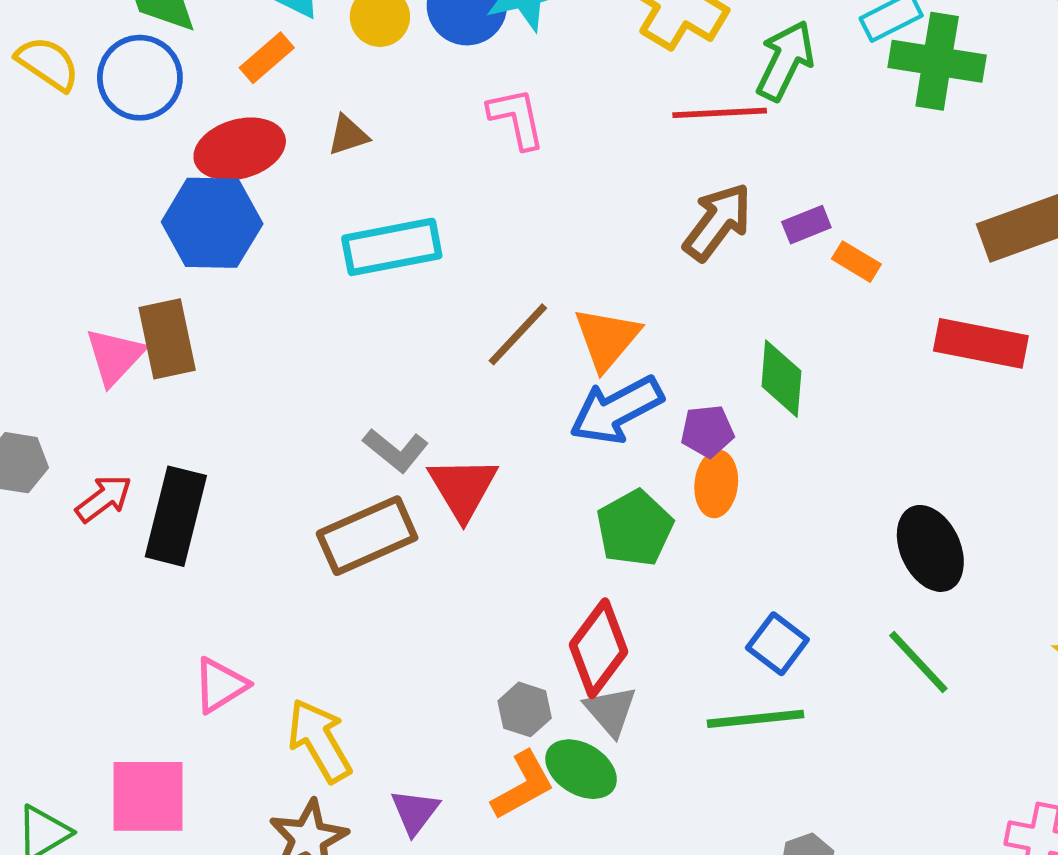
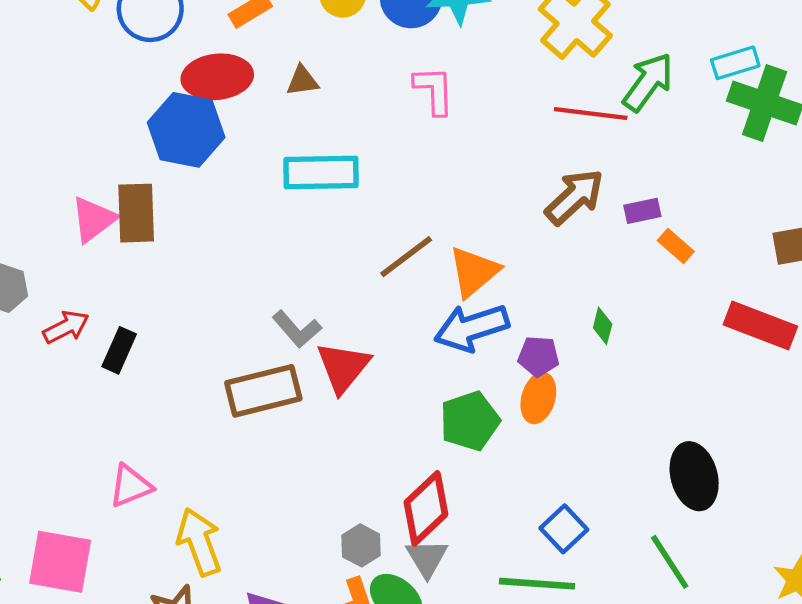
green diamond: (781, 379) -> (603, 326), size x0.6
black rectangle: (176, 516) -> (119, 350), size x0.6

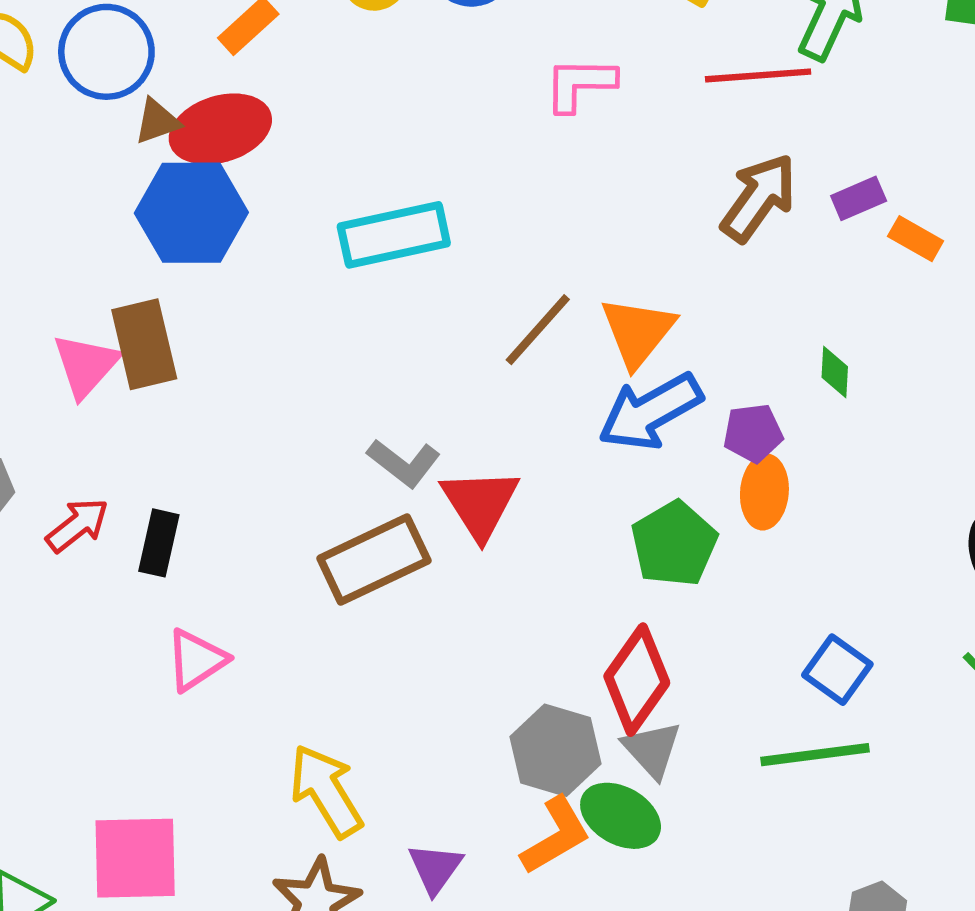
brown triangle: (302, 81) -> (157, 121), moved
pink L-shape: (434, 90) -> (580, 84), moved, turned -76
pink triangle: (130, 486) -> (196, 660), moved
gray hexagon: (361, 545) -> (556, 750), size x1.5

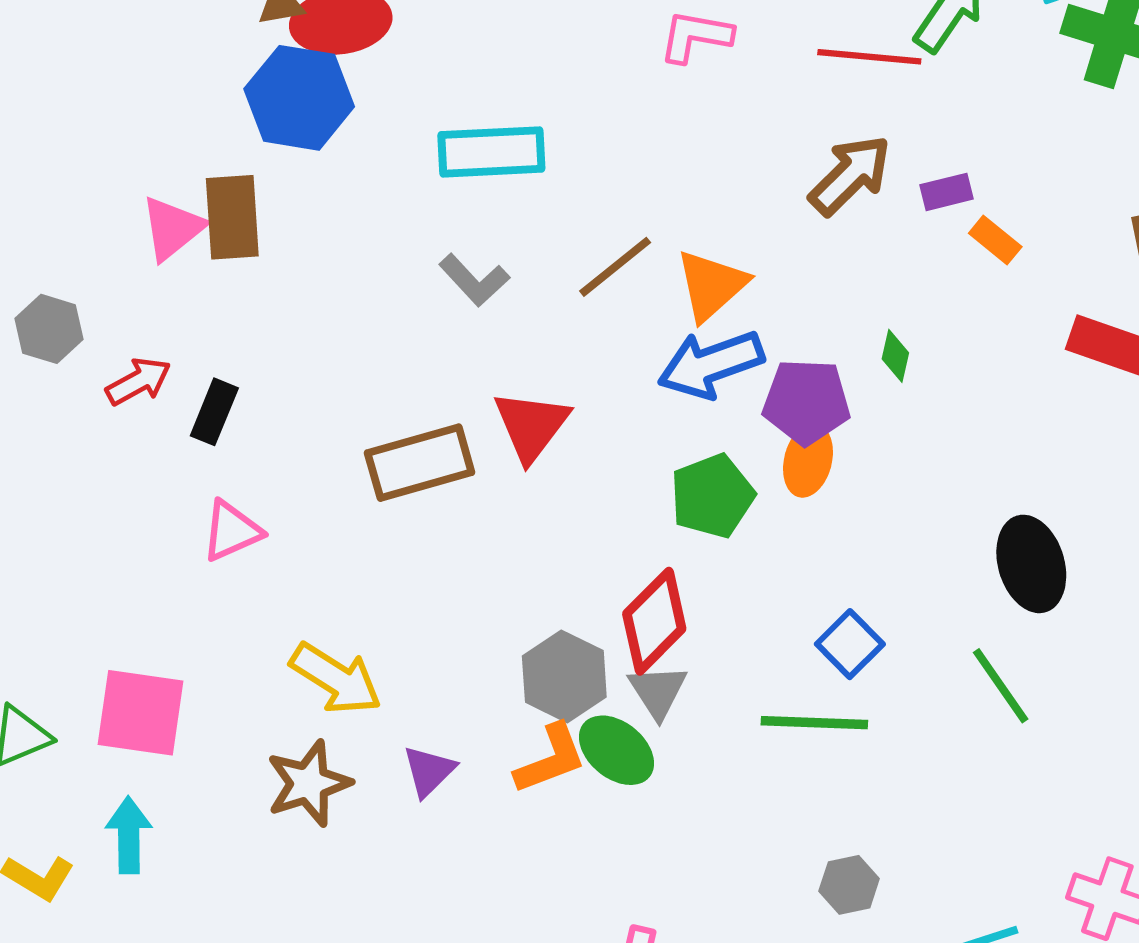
purple pentagon: (753, 433) -> (806, 402), size x1.5
gray L-shape: (404, 463) -> (474, 280), moved
yellow arrow: (326, 791) -> (336, 679), turned 144

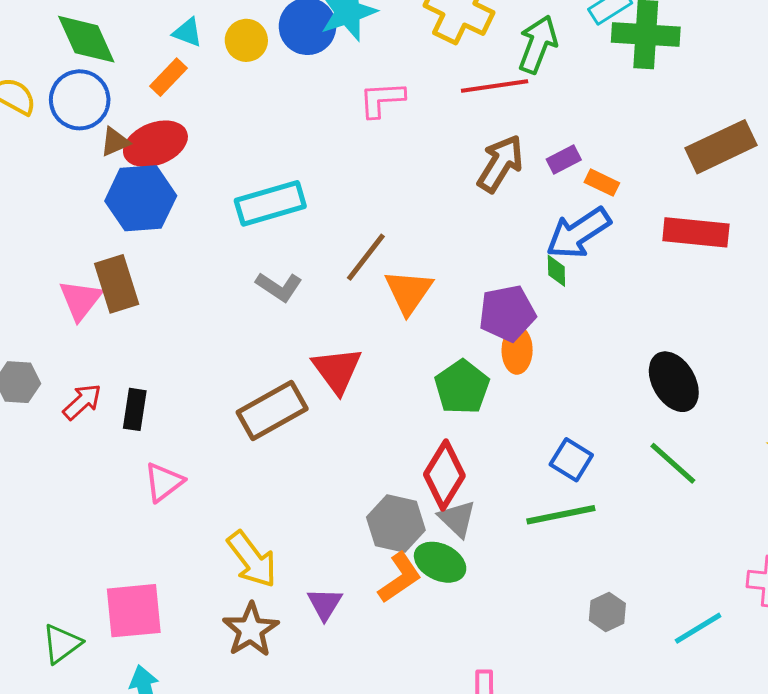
orange triangle: (711, 285) -> (409, 292), moved
blue arrow: (711, 364) -> (578, 233), moved
yellow arrow: (336, 679) -> (252, 559), turned 34

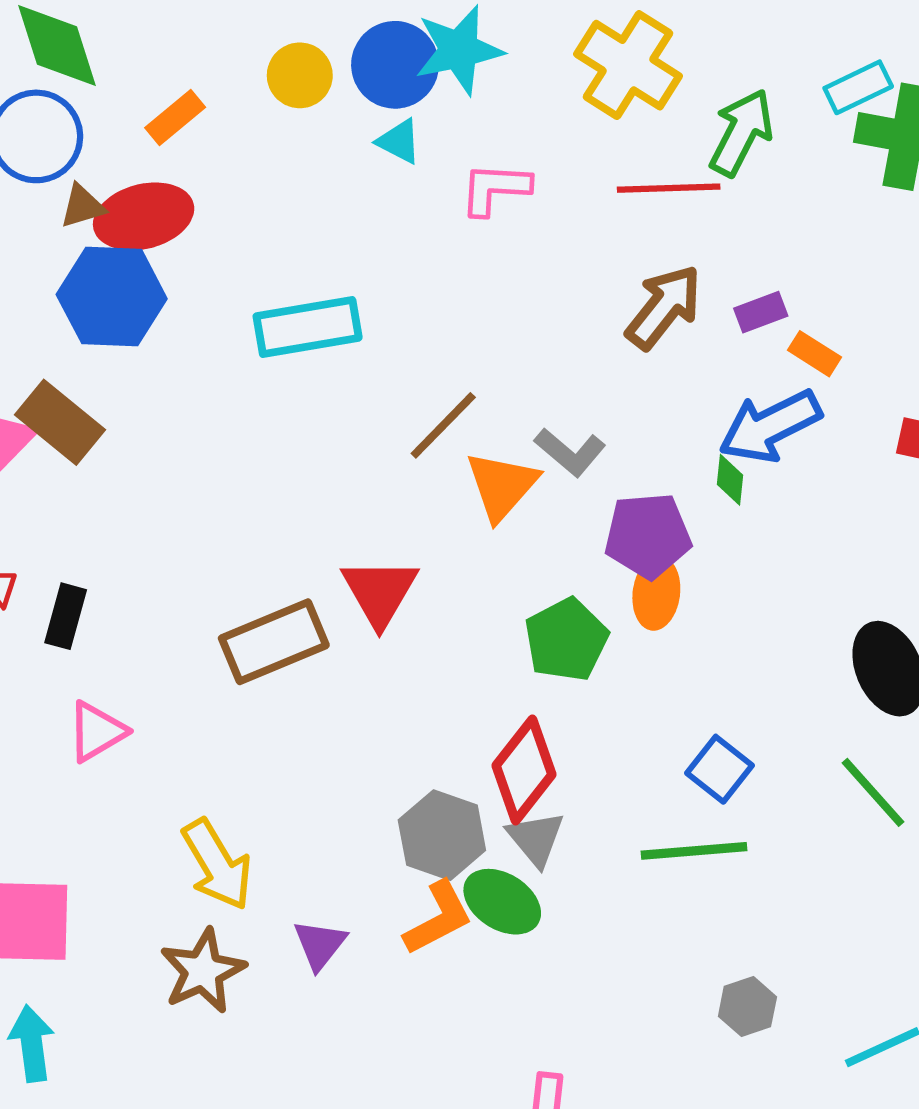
cyan triangle: (188, 32) -> (399, 141), moved
brown rectangle: (117, 284) -> (60, 422), turned -40
gray L-shape: (279, 287) -> (570, 452), moved

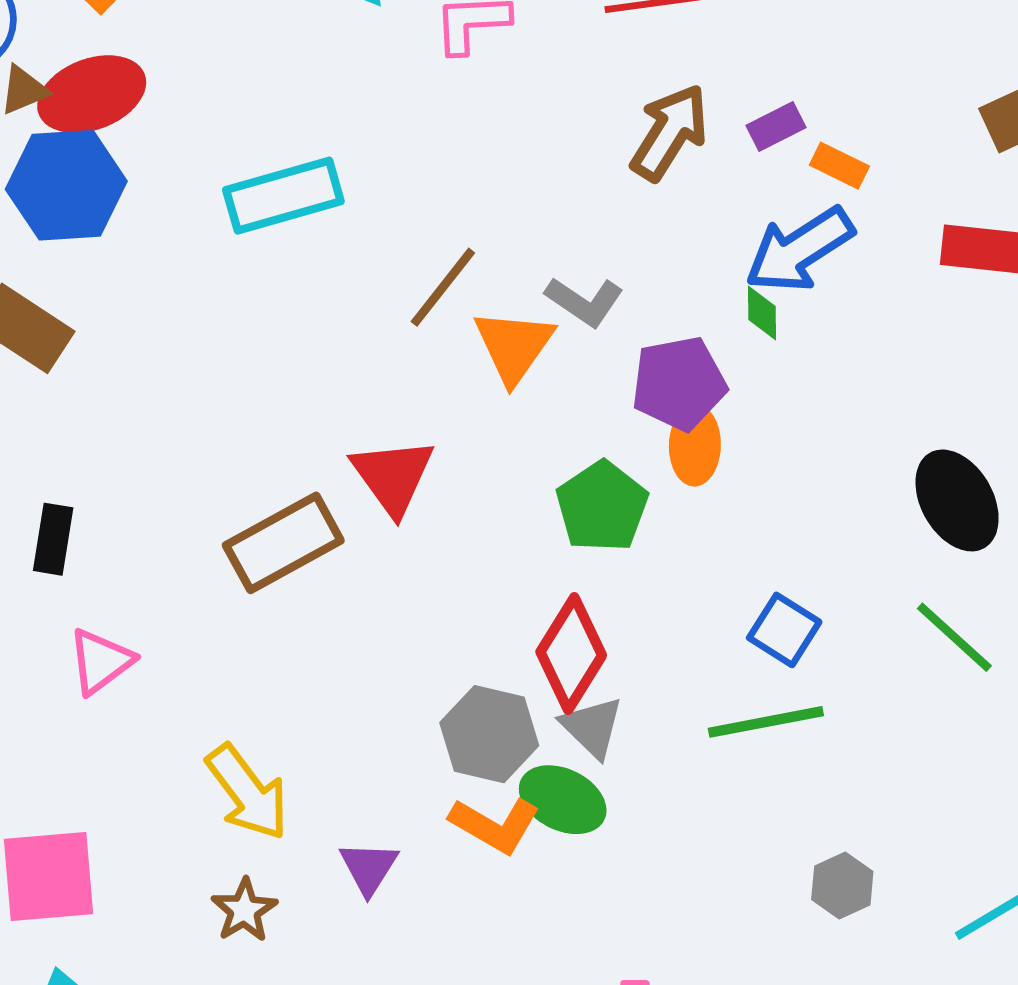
orange L-shape: (438, 918) -> (495, 825), turned 64
brown star: (203, 971) -> (244, 910), size x0.7

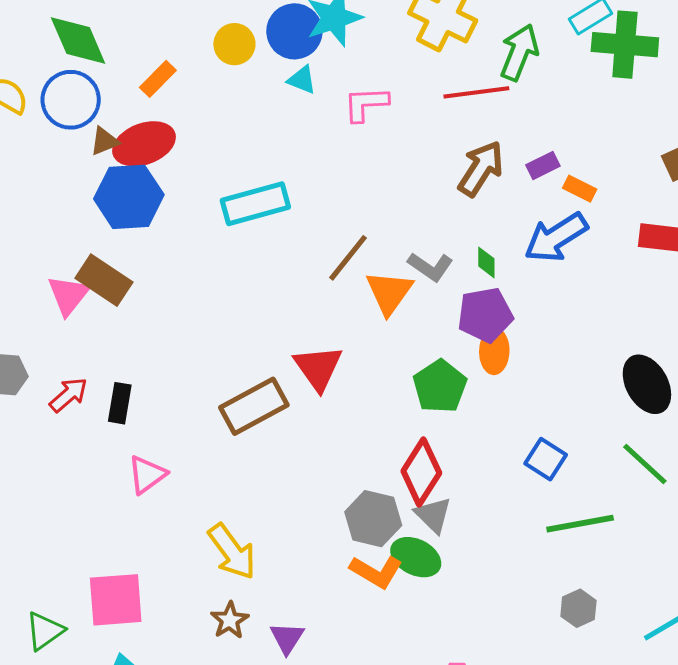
green diamond: (762, 313) -> (486, 262), moved
green line: (766, 722) -> (580, 524), moved
purple triangle: (369, 868) -> (287, 638), moved

